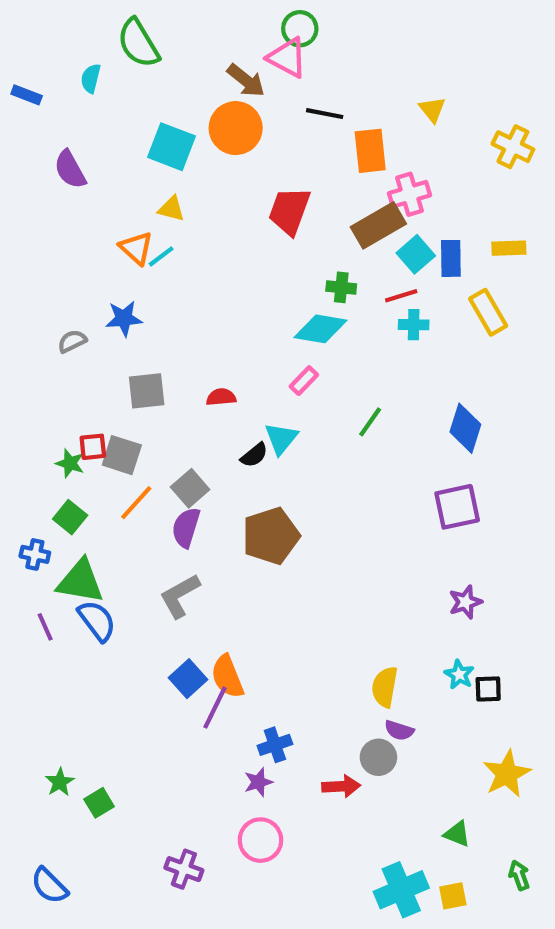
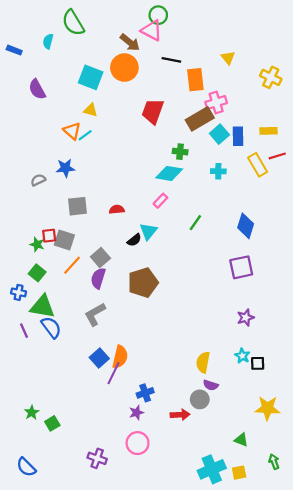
red line: (401, 296) -> (277, 156), moved
orange semicircle: (227, 677) -> (120, 357), turned -145
yellow star: (507, 774) -> (267, 408), turned 30

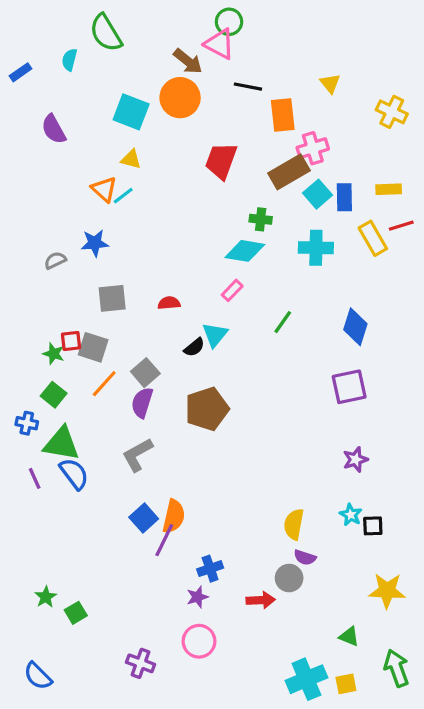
blue rectangle: (14, 50) -> (20, 72), turned -56
cyan cross: (218, 171) -> (316, 248), size x1.5
green arrow: (274, 462) -> (397, 668), size x1.6

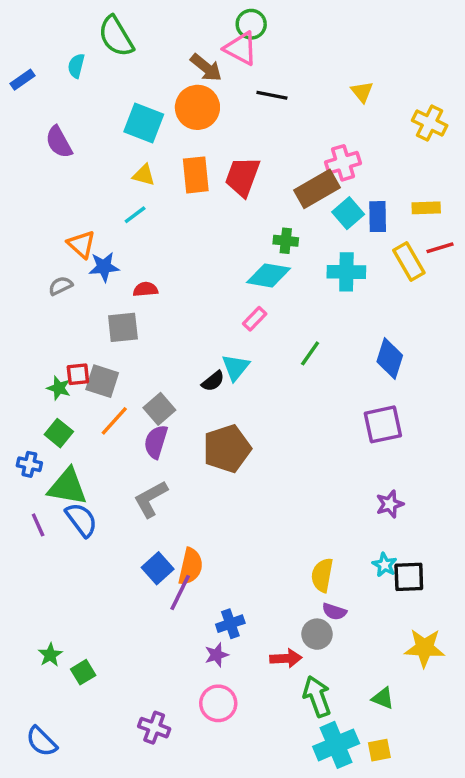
orange rectangle: (283, 115) -> (196, 175), moved
orange triangle: (104, 189) -> (81, 244), moved
red semicircle: (169, 303) -> (145, 289), moved
black square: (373, 526) -> (409, 577), size x1.4
green arrow: (397, 668) -> (317, 696), moved

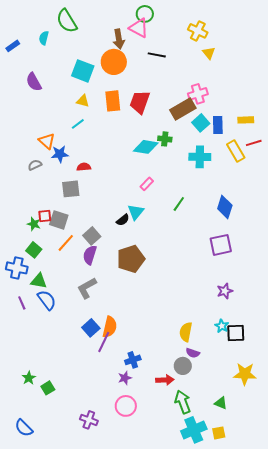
brown arrow: (206, 68) -> (119, 39), turned 42
yellow cross: (430, 123) -> (198, 31), moved
cyan diamond: (268, 275) -> (146, 147), moved
blue cross: (29, 464) -> (17, 268), size x1.5
green triangle: (68, 487) -> (39, 281), size x0.7

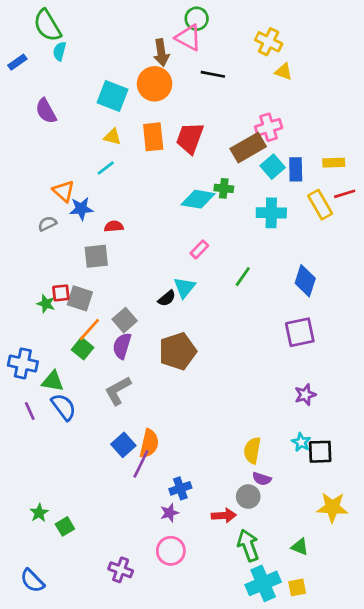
green semicircle: (67, 21) -> (47, 25), moved
yellow triangle: (209, 53) -> (284, 72), turned -32
green square: (34, 250) -> (83, 349), moved

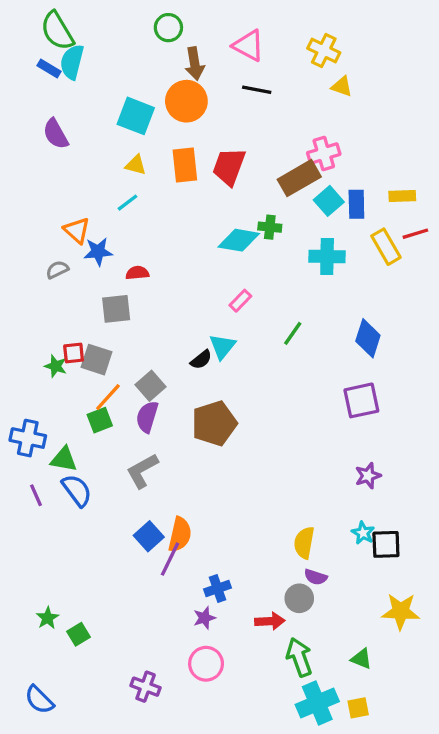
green circle: (197, 19) -> (168, 28), moved
pink triangle: (188, 38) -> (249, 46), moved
cyan semicircle: (60, 51) -> (72, 62), size x1.5
blue rectangle: (17, 62) -> (49, 68), moved, turned 66
green square: (83, 349) -> (100, 420), turned 30

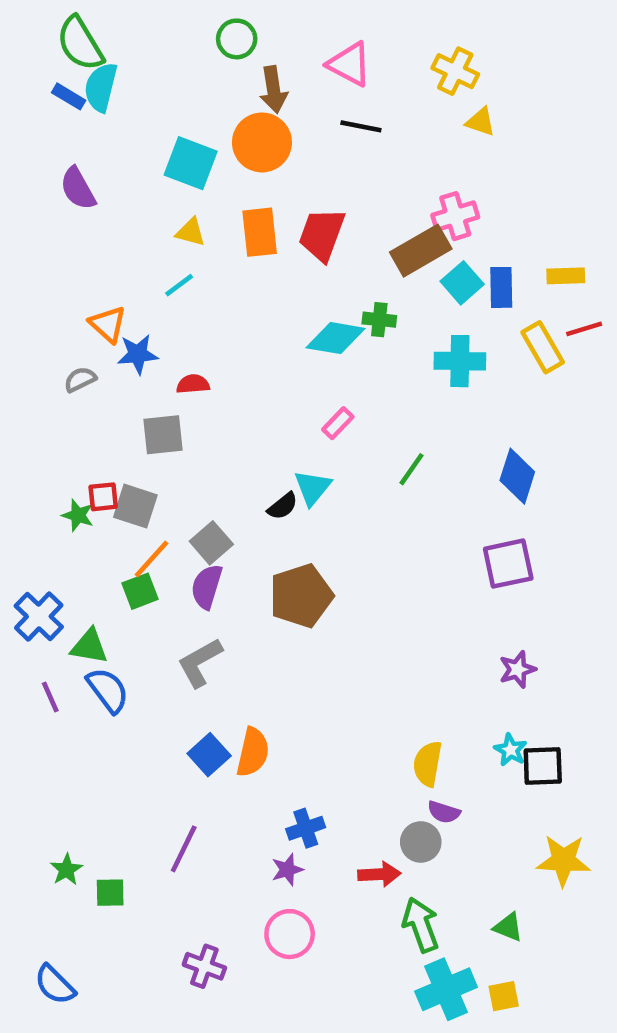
blue cross: (28, 438) -> (39, 616), turned 32
purple line: (170, 559) -> (184, 849), moved
green square: (78, 634) -> (110, 893), turned 30

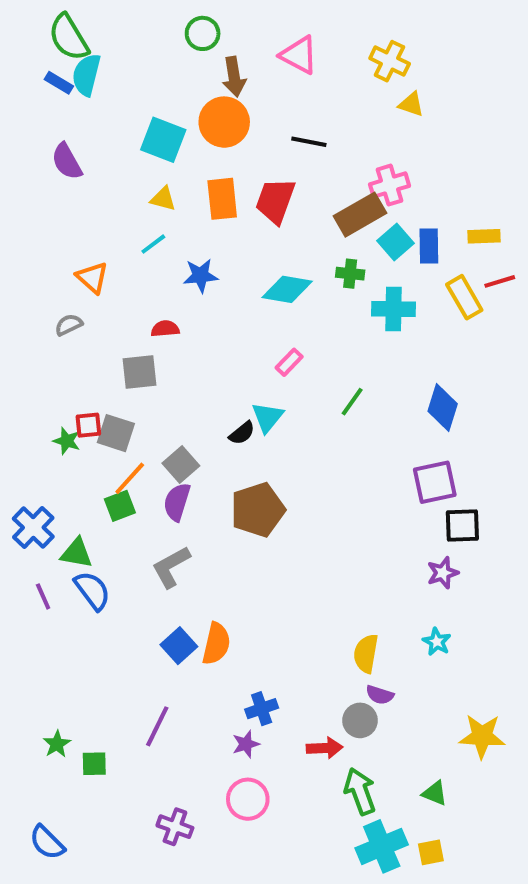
black line: (361, 126) -> (309, 142), moved
green cross: (379, 320) -> (350, 274), moved
blue star: (138, 354) -> (201, 276), moved
black square: (543, 766) -> (462, 526), moved

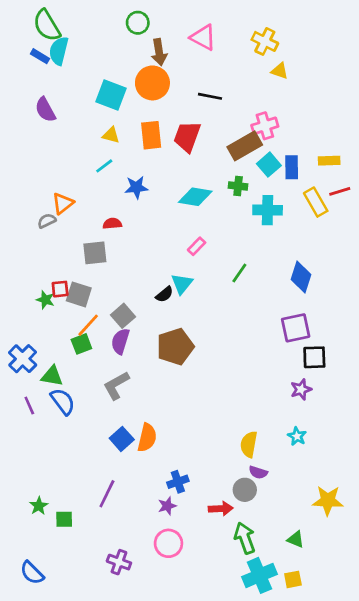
orange triangle: (92, 278) -> (63, 203), moved, turned 40

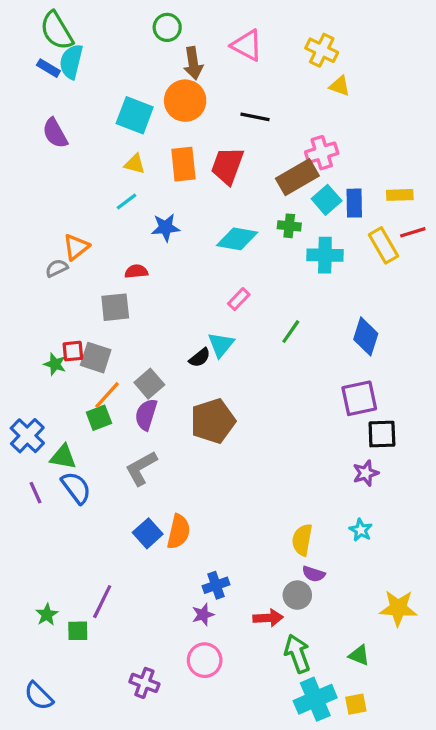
purple line: (107, 494) -> (102, 602), moved

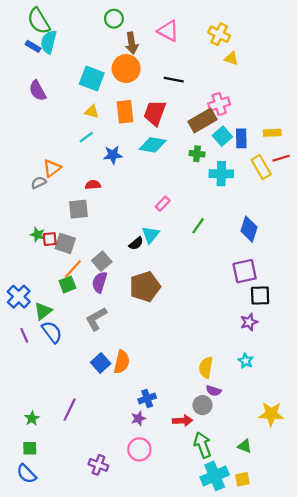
cyan diamond: (237, 239) -> (153, 145), moved
green star: (55, 364) -> (38, 235), moved
green triangle: (63, 457) -> (43, 311), turned -48
green square: (78, 631) -> (30, 448), moved

